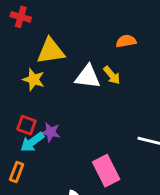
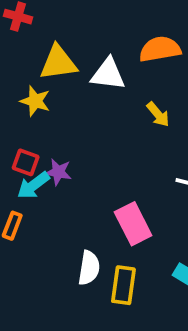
orange semicircle: (126, 41) -> (160, 49), size x1.5
yellow arrow: (112, 75) -> (158, 114), moved
white triangle: (88, 77) -> (108, 74), moved

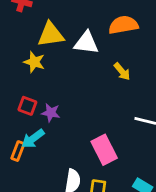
cyan arrow: (33, 185) -> (33, 139), moved

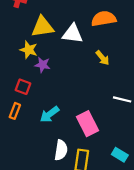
purple star: (51, 113) -> (43, 65), moved
cyan arrow: (33, 139) -> (49, 114), moved
orange rectangle: (18, 151) -> (15, 111), moved

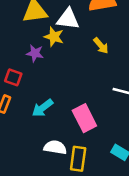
yellow star: (29, 50) -> (54, 37), moved
white semicircle: (61, 150) -> (55, 147), turned -90

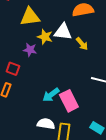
white triangle: (68, 19) -> (63, 32), moved
cyan arrow: (42, 108) -> (51, 95), moved

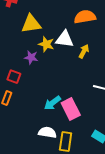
yellow arrow: (82, 44) -> (84, 51), turned -112

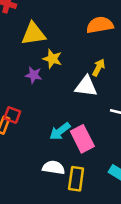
white triangle: (65, 39) -> (86, 86), moved
red square: (14, 77) -> (12, 115), moved

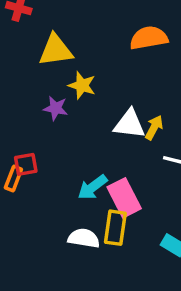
yellow arrow: (99, 68) -> (154, 128), moved
red square: (12, 115) -> (26, 164), turned -30
yellow rectangle: (76, 179) -> (115, 228), moved

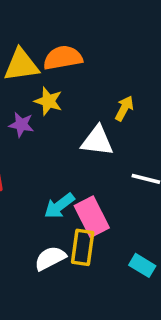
orange semicircle: (149, 38) -> (63, 58), moved
yellow arrow: (154, 128) -> (124, 108), moved
white semicircle: (84, 238) -> (50, 258), turned -36

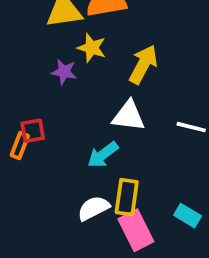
yellow arrow: (124, 108) -> (143, 64), moved, size x1.5
white triangle: (97, 141) -> (129, 116), moved
pink rectangle: (92, 217) -> (136, 230), moved

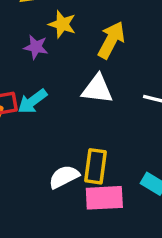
cyan arrow: (103, 155) -> (32, 101), moved
pink rectangle: (136, 230) -> (104, 198), turned -66

